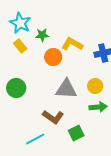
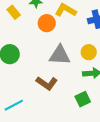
green square: (76, 133) -> (83, 99), moved
cyan line: (35, 139) -> (14, 105), moved

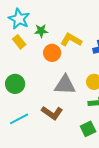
cyan line: (14, 105) -> (19, 119), moved

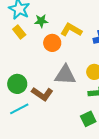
green circle: (15, 84) -> (17, 84), moved
brown L-shape: (52, 113) -> (42, 94), moved

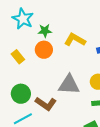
yellow rectangle: (19, 32) -> (18, 57), moved
orange circle: (52, 43) -> (44, 50), moved

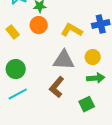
yellow L-shape: (75, 40) -> (72, 30), moved
brown L-shape: (46, 104) -> (57, 87), moved, turned 95

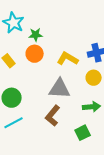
yellow circle: (93, 57) -> (94, 78), moved

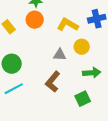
yellow circle: (94, 78) -> (82, 47), moved
gray triangle: (60, 89) -> (60, 55), size x0.6

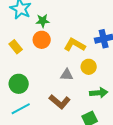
brown L-shape: (53, 82) -> (60, 102), turned -90

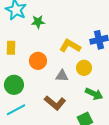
orange circle: (42, 40) -> (38, 61), moved
yellow rectangle: (16, 47) -> (11, 48), turned 40
green arrow: (99, 93) -> (94, 94), turned 30

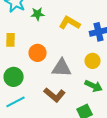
yellow L-shape: (70, 46) -> (70, 23), moved
yellow circle: (84, 68) -> (93, 61), moved
gray triangle: (62, 76) -> (62, 68), size x1.5

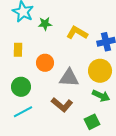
yellow circle: (93, 61) -> (100, 71), size x1.5

